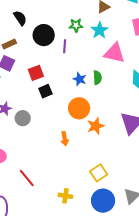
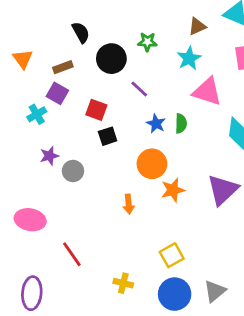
green star: (76, 25) -> (147, 42), moved
purple line: (65, 46) -> (139, 89), moved, turned -56
red square: (36, 73) -> (96, 110), turned 35

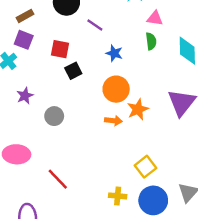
pink triangle: (207, 92) -> (155, 18), size x0.6
green semicircle: (181, 123) -> (151, 41), moved
gray circle: (73, 171) -> (54, 116), moved
orange arrow: (129, 204) -> (113, 121), moved, turned -70
yellow cross: (123, 283) -> (118, 196), moved

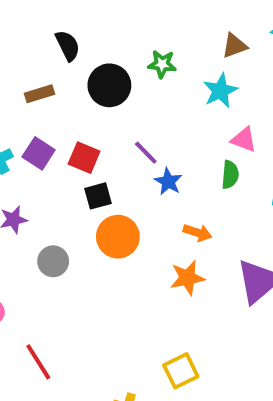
purple line: (95, 25) -> (146, 153), moved
purple square: (24, 40) -> (39, 153), moved
orange circle: (116, 89) -> (118, 237), moved
orange arrow: (113, 121) -> (198, 233), moved

